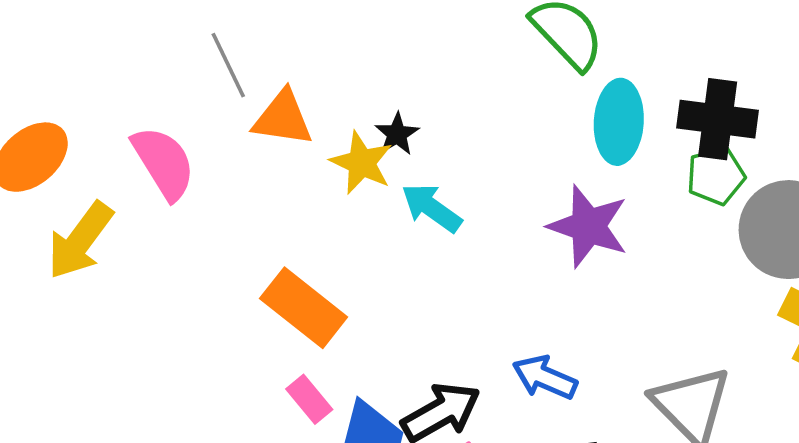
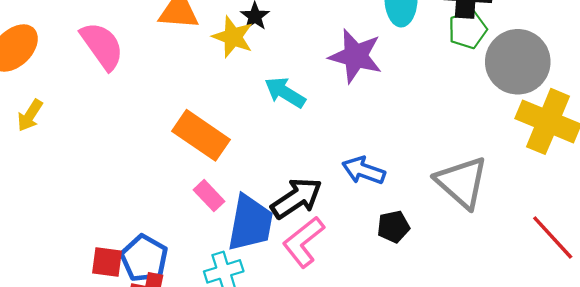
cyan arrow: (432, 208) -> (285, 92), moved
purple star: (588, 226) -> (356, 56), moved
yellow arrow: (80, 241) -> (30, 115), moved, size x0.6

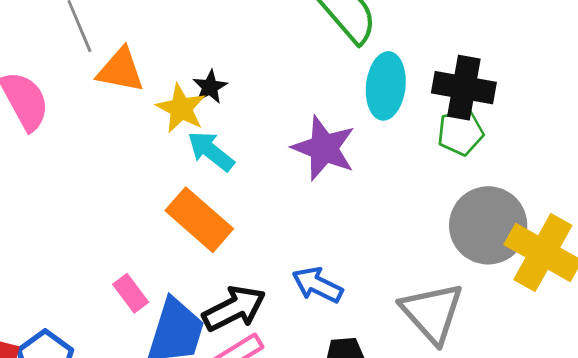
gray circle: (518, 62) -> (488, 225), moved
cyan arrow: (285, 92) -> (211, 151), moved
orange rectangle: (201, 135) -> (199, 220), moved

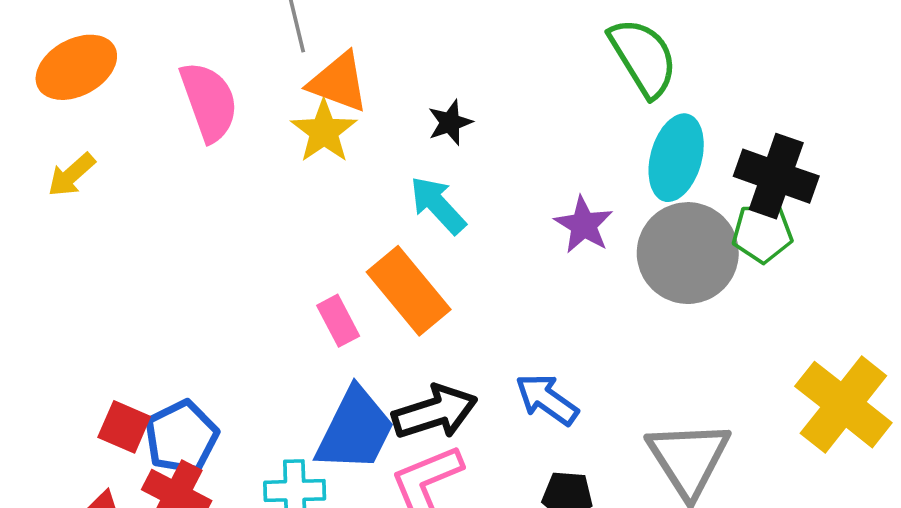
yellow star: (181, 108) -> (324, 131), moved
purple star: (324, 148) -> (584, 225), size x0.7
gray circle: (488, 225) -> (688, 253), moved
pink rectangle: (131, 293) -> (338, 321), moved

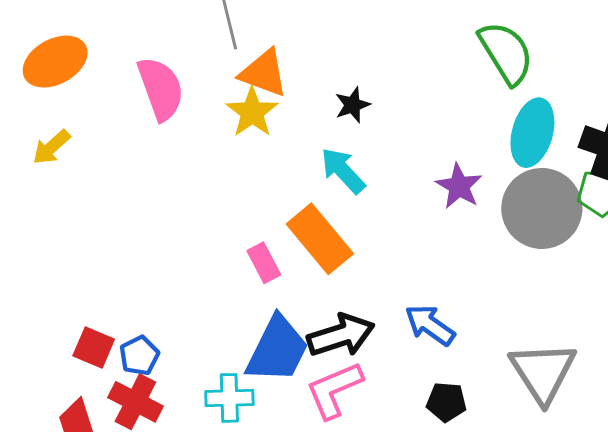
blue pentagon: (181, 437) -> (139, 356), size x0.7

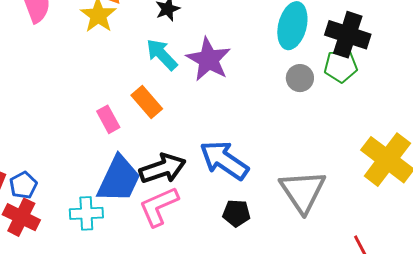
purple star: (459, 186) -> (209, 59), moved, size x1.4
gray circle: (542, 208) -> (300, 78), size x0.5
orange rectangle: (320, 239) -> (147, 102), size x0.7
blue arrow: (430, 325) -> (224, 160), size x1.4

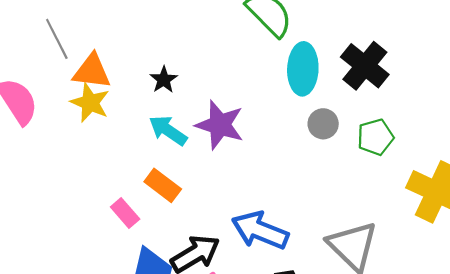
black cross: (348, 35) -> (365, 66), turned 33
green pentagon: (341, 66) -> (375, 137), moved

